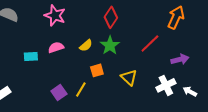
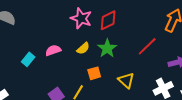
pink star: (55, 15) -> (81, 18), moved
red diamond: (111, 17) -> (108, 20), turned 30
cyan rectangle: (31, 56) -> (28, 59), turned -48

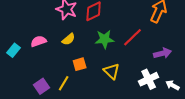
green star: (107, 48) -> (105, 39), moved, turned 30

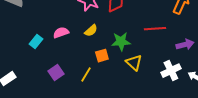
red line: (133, 37) -> (155, 29), turned 40
green star: (105, 39) -> (121, 42), moved
purple square: (42, 86) -> (56, 73), moved

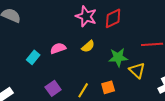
orange square: (102, 56) -> (108, 87), moved
yellow triangle: (134, 63) -> (137, 70), moved

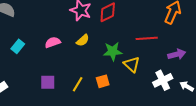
cyan rectangle: (33, 57) -> (18, 46), moved
purple square: (53, 88) -> (48, 82), turned 35

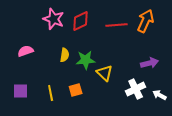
red line: (147, 38) -> (117, 25), moved
yellow semicircle: (83, 40) -> (65, 55), moved, turned -40
yellow line: (78, 84) -> (51, 93), turned -42

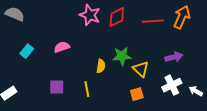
yellow semicircle: (65, 55) -> (101, 66), moved
purple arrow: (150, 63) -> (174, 57), moved
orange square: (76, 90) -> (137, 94), moved

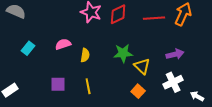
yellow semicircle: (101, 66) -> (85, 55), moved
white arrow: (196, 91) -> (197, 96), moved
orange square: (137, 94) -> (138, 91), turned -32

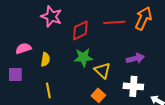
red diamond: (118, 14) -> (80, 30), moved
white cross: (173, 82) -> (133, 86), turned 30
purple square: (58, 84) -> (15, 74), moved

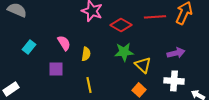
red diamond: (80, 30) -> (121, 25), turned 55
pink semicircle: (23, 48) -> (64, 43), turned 77

